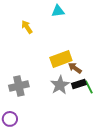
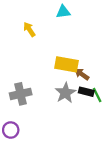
yellow rectangle: (61, 59) -> (67, 64), turned 30
black rectangle: (79, 84) -> (86, 92), turned 32

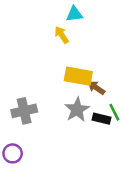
yellow arrow: (29, 29) -> (62, 35), moved
black rectangle: (86, 92) -> (102, 119), moved

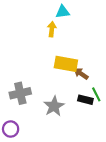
yellow arrow: (62, 35) -> (52, 29), turned 40
gray star: (77, 110) -> (54, 106), moved

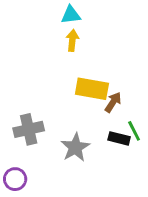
cyan triangle: (63, 12) -> (71, 15), moved
brown arrow: (81, 74) -> (113, 102), turned 88

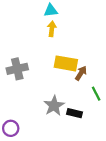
gray cross: (29, 129) -> (17, 69), moved
black rectangle: (119, 138) -> (75, 113), moved

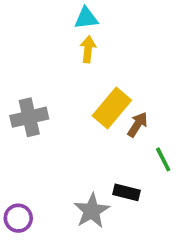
yellow rectangle: (66, 63) -> (112, 108), turned -60
gray star: (54, 106) -> (92, 211), moved

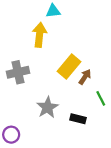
yellow arrow: (88, 49) -> (39, 35), moved, size x1.5
gray star: (92, 211) -> (47, 107), moved

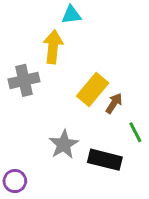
gray cross: (18, 72) -> (24, 80), moved
black rectangle: (78, 119) -> (105, 160), size x1.5

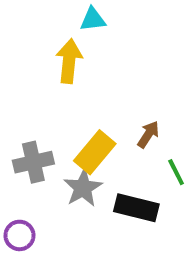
gray cross: (24, 80) -> (33, 162), moved
yellow rectangle: (93, 90) -> (95, 152), moved

